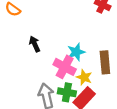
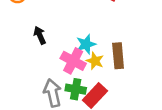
yellow star: (84, 77) -> (95, 61), moved

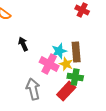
brown rectangle: (118, 56) -> (76, 52), moved
green cross: (76, 89) -> (75, 77), moved

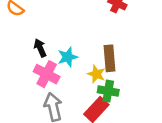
cyan star: (59, 51) -> (68, 57), moved
pink cross: (49, 64) -> (47, 74), moved

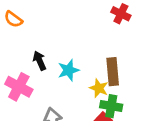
pink cross: (47, 74) -> (19, 87), moved

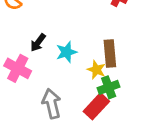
black arrow: (40, 61) -> (38, 43), turned -120
green cross: (111, 106) -> (109, 87), turned -30

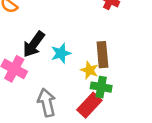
black arrow: (38, 43) -> (34, 44), size x1.5
green cross: (109, 87) -> (101, 87), turned 30

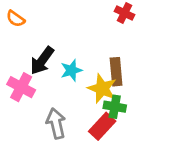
yellow star: (89, 70) -> (102, 88), size x1.5

